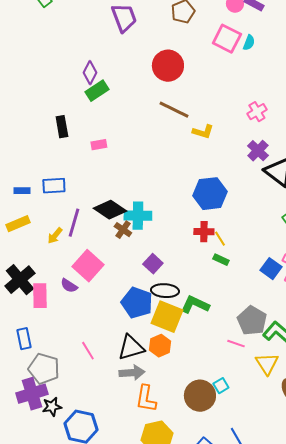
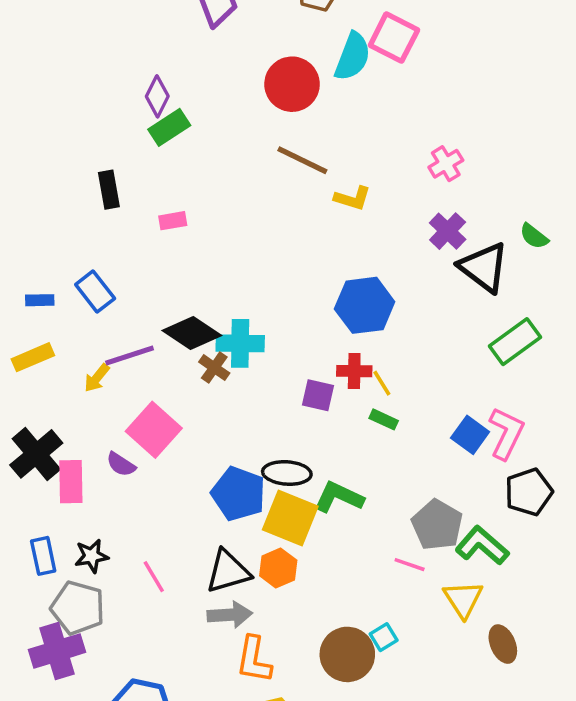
cyan semicircle: (249, 43) -> (353, 57), moved, size x1.8
blue rectangle: (54, 186) -> (95, 292), turned 55
purple line: (74, 223) -> (130, 355), turned 56
purple square: (153, 264) -> (318, 395), moved, turned -30
black star: (52, 407) -> (92, 556), moved

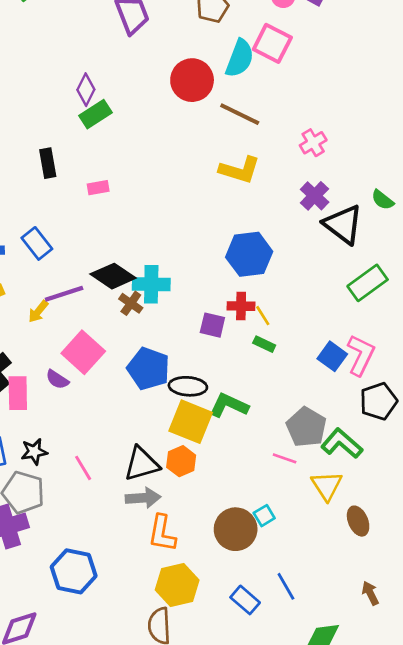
brown line: (302, 160) -> (240, 114), moved
yellow L-shape: (353, 198) -> (240, 170), size x1.4
blue pentagon: (238, 494) -> (148, 369), moved

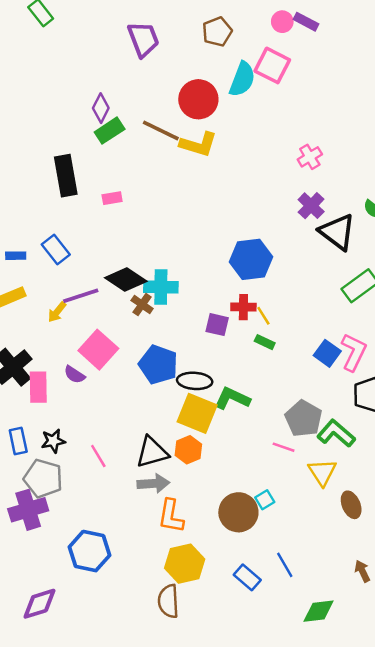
brown line: (240, 114) -> (161, 131), moved
black rectangle: (48, 163) -> (66, 176), size x1.5
yellow L-shape: (240, 170) -> (198, 144), moved

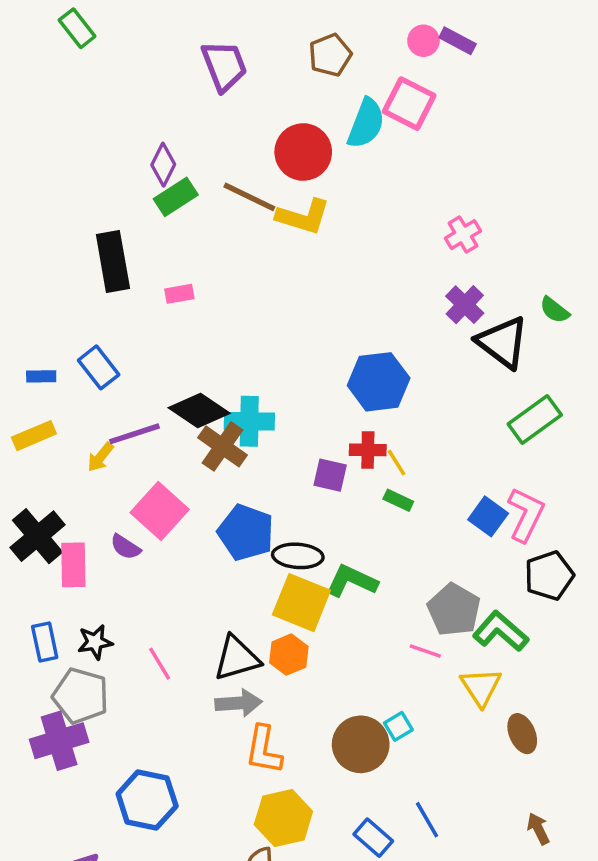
brown cross: (142, 305) -> (222, 446), size x1.5

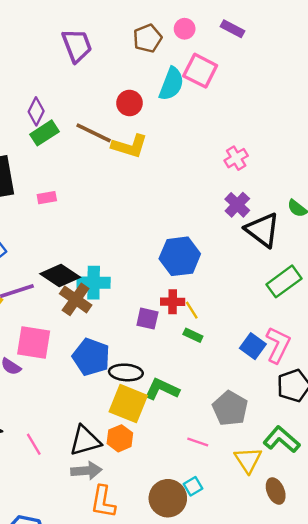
pink circle: (423, 41) -> (185, 29), moved
red circle: (303, 152) -> (130, 103), size x0.7
pink square: (160, 511) -> (34, 343), turned -33
green L-shape: (501, 631) -> (282, 440), moved
pink line: (425, 651) -> (198, 442), moved

